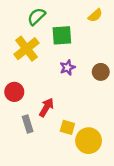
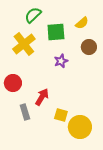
yellow semicircle: (95, 15) -> (82, 23), moved
brown circle: (101, 72) -> (89, 47), moved

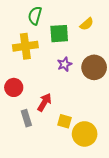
green semicircle: (33, 15) -> (35, 16), turned -30
yellow cross: (24, 44) -> (25, 46), turned 30
brown circle: (89, 47) -> (94, 67), moved, size x1.5

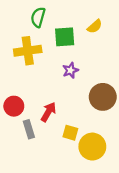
brown circle: (94, 67) -> (103, 97), moved
red circle: (14, 87) -> (14, 106), moved

